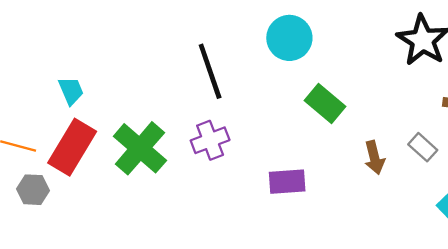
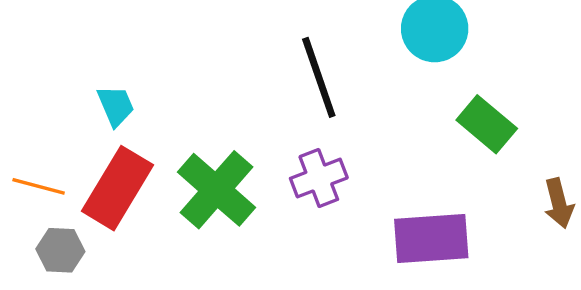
purple rectangle: (287, 182) -> (431, 238), size x1.4

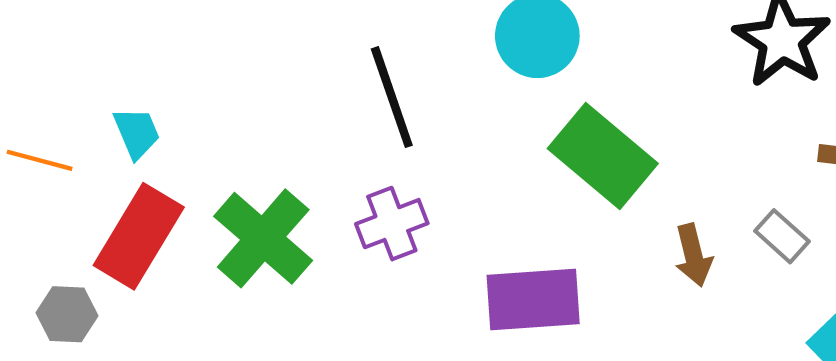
green rectangle: (487, 124) -> (603, 156), size x1.4
orange line: (39, 186) -> (40, 160), moved

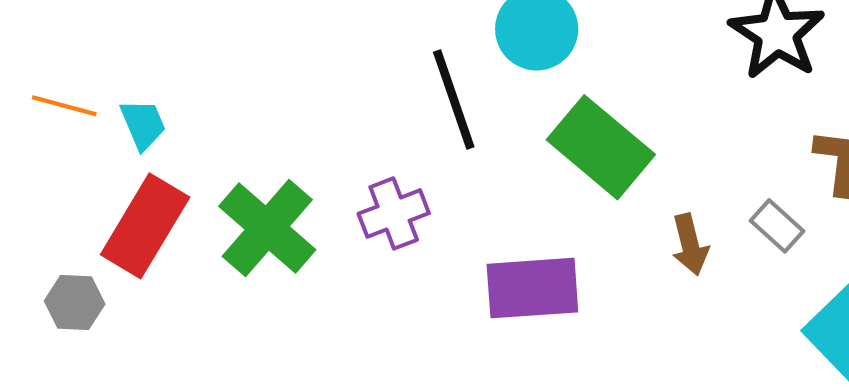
black line: (392, 97) -> (454, 99), moved
orange line: (40, 160) -> (64, 106), moved

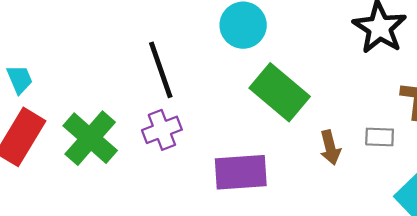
black line: (454, 99) -> (161, 70), moved
gray rectangle: (777, 226) -> (380, 137), turned -40

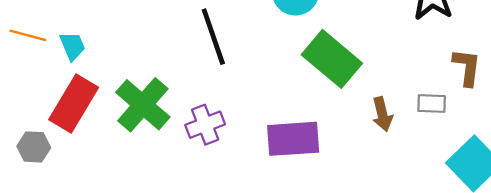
purple cross: (162, 130) -> (205, 125), moved

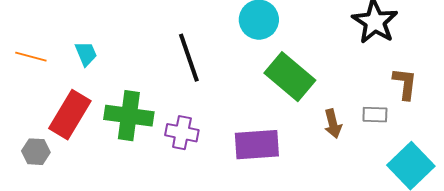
cyan trapezoid: (72, 46) -> (86, 54), moved
green cross: (143, 105) -> (129, 116), turned -33
purple cross: (205, 125) -> (182, 133), turned 32

